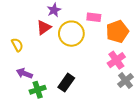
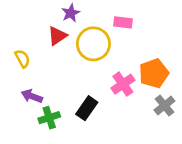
orange pentagon: (117, 32) -> (154, 73), moved
pink cross: (116, 60) -> (123, 84), moved

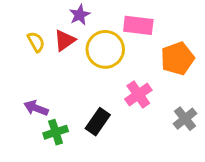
pink rectangle: (123, 22) -> (138, 25), size x1.4
yellow semicircle: (22, 59) -> (36, 42), moved
orange pentagon: (154, 73) -> (177, 58), moved

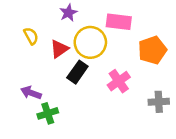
red triangle: (65, 40) -> (59, 49), moved
gray cross: (185, 119) -> (159, 102), turned 36
black rectangle: (98, 122) -> (77, 72), moved

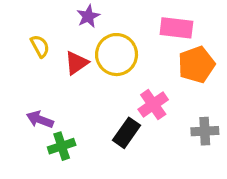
pink rectangle: (119, 22) -> (176, 28), moved
black rectangle: (77, 72) -> (127, 133), moved

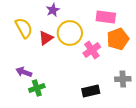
yellow semicircle: (40, 46) -> (24, 28), size x1.5
pink cross: (153, 104) -> (92, 50), moved
black rectangle: (127, 133) -> (91, 91), moved, turned 42

